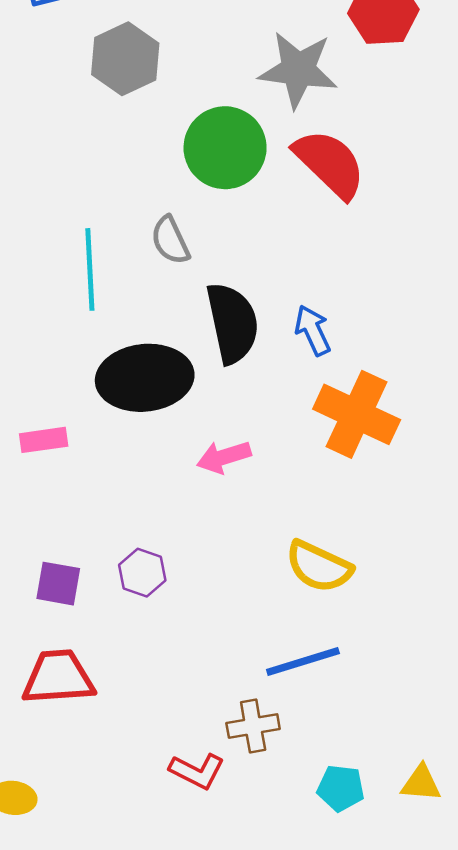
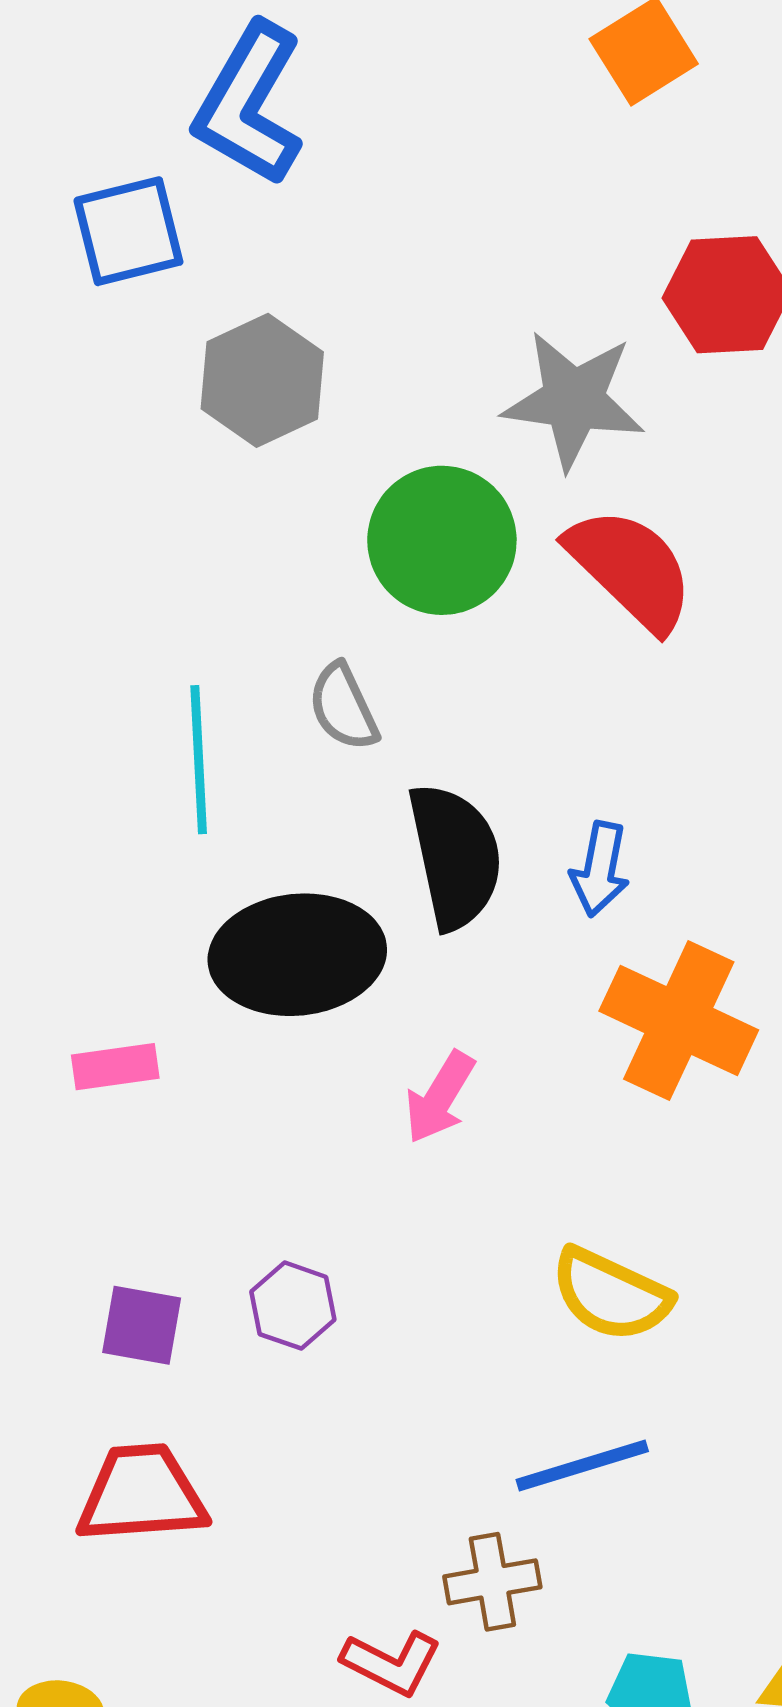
blue arrow: (313, 330) -> (600, 869), turned -144
pink arrow: (224, 457) -> (440, 1097), turned -42

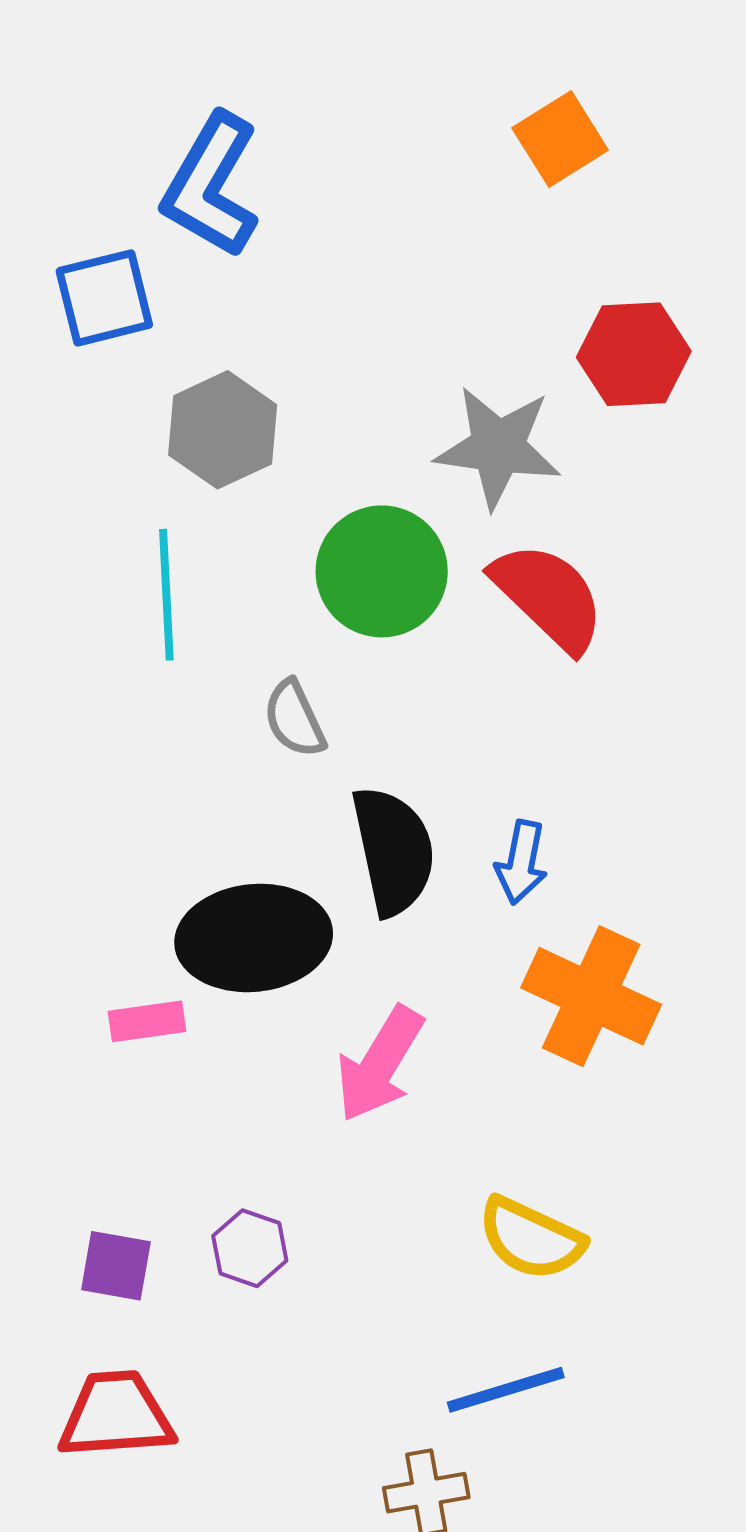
cyan line: (199, 760) -> (166, 595), moved
pink rectangle: (115, 1067) -> (147, 1021), moved
pink arrow: (440, 1097) -> (380, 1064), size x1.4

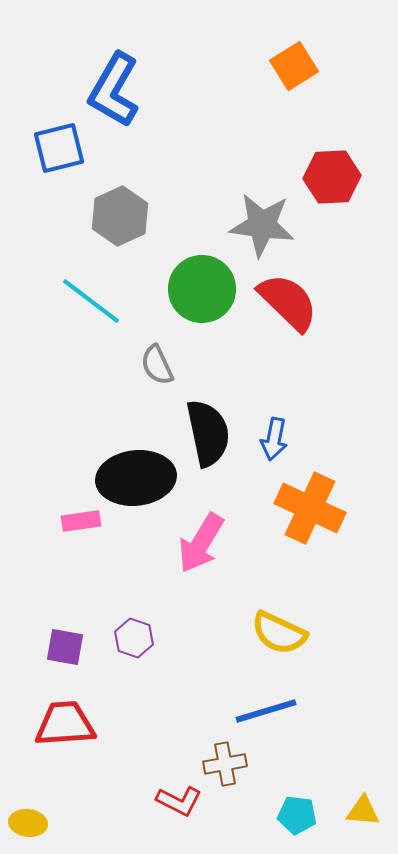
cyan line: (166, 595) -> (91, 301), turned -50

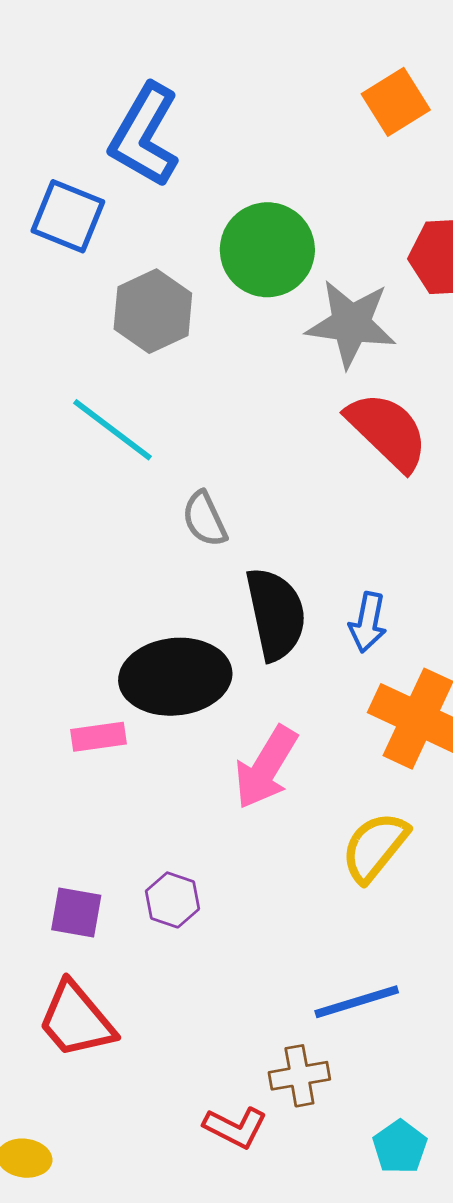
blue square: (59, 148) -> (68, 216), turned 36
green circle: (202, 289) -> (267, 250), moved
yellow semicircle: (279, 633) -> (375, 847), moved, turned 104
red trapezoid: (65, 724) -> (76, 1020), turned -126
cyan pentagon: (297, 815) -> (400, 1147), turned 30

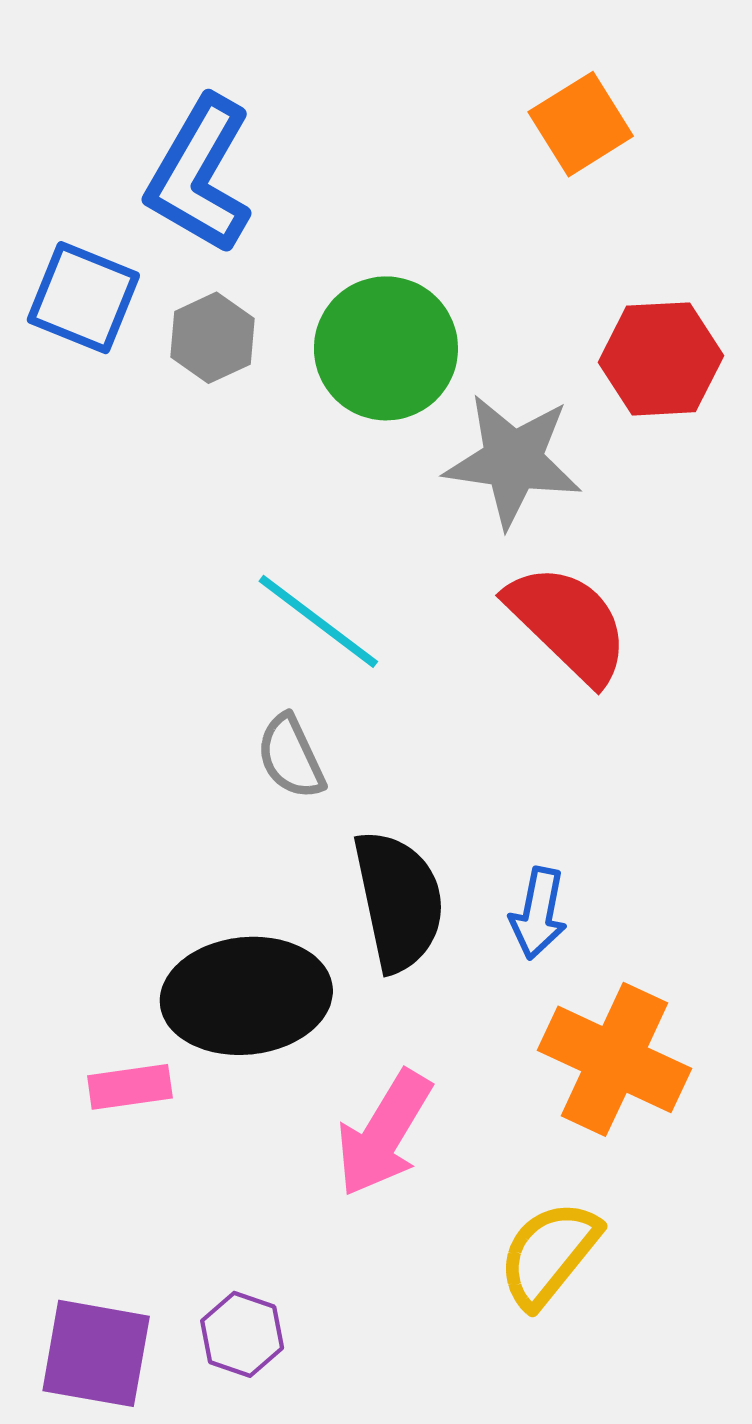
gray hexagon: (153, 311) -> (212, 338), moved, size x0.7
cyan line: (112, 430) -> (318, 621), moved
purple square: (76, 913) -> (96, 1353), size x1.4

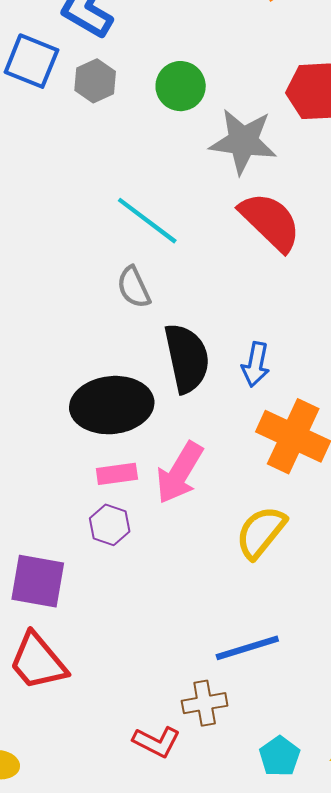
green circle: (386, 348) -> (181, 86), size x0.7
pink rectangle: (130, 1087) -> (117, 474), moved
purple hexagon: (242, 1334) -> (110, 525), moved

